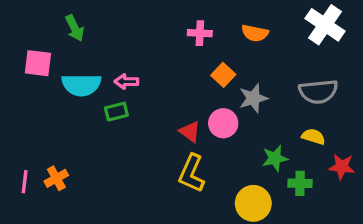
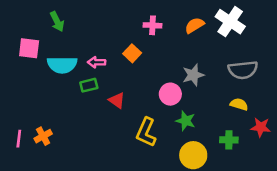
white cross: (325, 25) -> (230, 22), moved
orange semicircle: (255, 33) -> (195, 25), turned 138
orange square: (223, 75) -> (132, 53), moved
red triangle: (190, 132) -> (117, 100), moved
green star: (275, 158) -> (186, 121), moved, turned 30

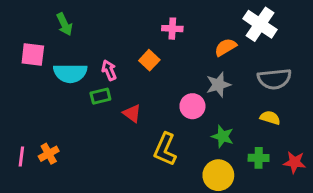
orange semicircle: (195, 25) -> (226, 47), moved
pink arrow: (96, 62) -> (109, 70), turned 66
green star: (186, 121) -> (223, 136), moved
red star: (261, 127) -> (295, 162), moved

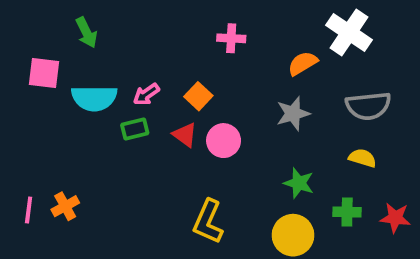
orange square: (149, 60) -> (198, 96), moved
pink arrow: (109, 70) -> (146, 94), turned -102
pink circle: (192, 106) -> (224, 141), moved
red triangle: (132, 113) -> (185, 135), moved
yellow L-shape: (165, 149) -> (208, 222), moved

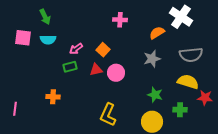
cyan semicircle: (94, 98) -> (48, 40), moved, size x0.7
red triangle: (185, 135) -> (96, 70), turned -48
yellow semicircle: (362, 158) -> (188, 82), size x1.5
orange cross: (65, 206) -> (53, 97), moved, turned 32
red star: (395, 218) -> (205, 98), moved

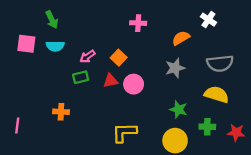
white cross: (181, 17) -> (208, 20), size x0.6
red star: (205, 98) -> (236, 133), moved
yellow L-shape: (108, 115) -> (124, 133), turned 65

